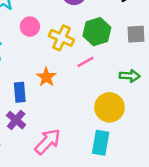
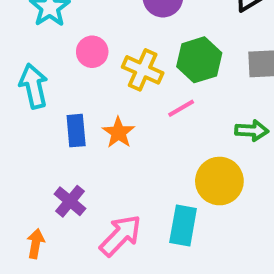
blue rectangle: (20, 92) -> (76, 131), moved
cyan rectangle: (101, 143) -> (183, 225), moved

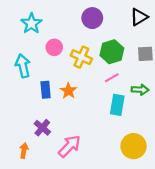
pink line: (181, 108) -> (112, 78), moved
yellow circle: (219, 181) -> (134, 146), moved
cyan rectangle: (183, 225) -> (117, 105), moved

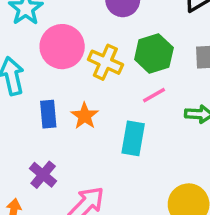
pink circle: (54, 47) -> (62, 47), size x1.6
cyan rectangle: (117, 105) -> (133, 138), moved

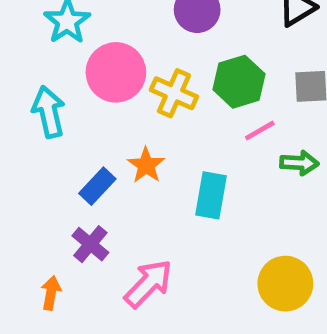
pink line: (154, 95) -> (260, 130), moved
blue rectangle: (48, 114) -> (97, 186), moved, turned 48

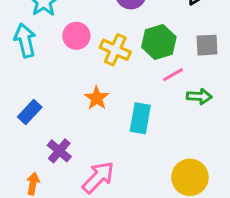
pink circle: (116, 72) -> (76, 36), size x0.7
cyan arrow: (49, 112) -> (25, 40), moved
blue rectangle: (97, 186) -> (30, 112), moved

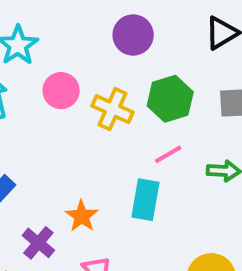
pink line: (173, 75) -> (168, 154), moved
orange star: (97, 98) -> (82, 216), moved

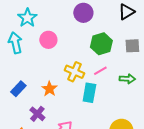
yellow cross: (112, 109) -> (74, 72), moved
orange star: (82, 216) -> (49, 89), moved

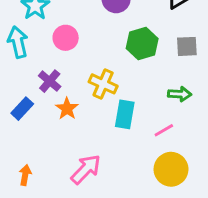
pink line: (100, 71) -> (164, 130), moved
purple cross: (37, 114) -> (50, 81), moved

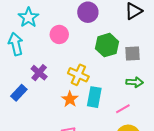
pink circle: (66, 38) -> (59, 34), moved
gray square: (187, 46) -> (132, 54), moved
orange star: (67, 109) -> (70, 99), moved

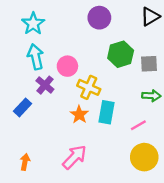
pink circle: (59, 34) -> (67, 66), moved
cyan arrow: (16, 44) -> (36, 57), moved

